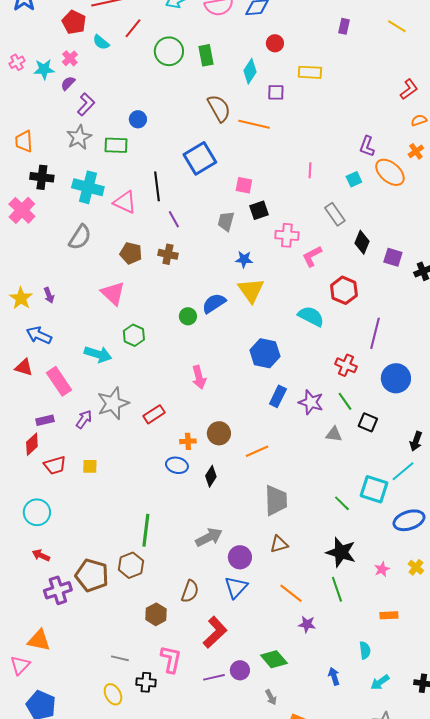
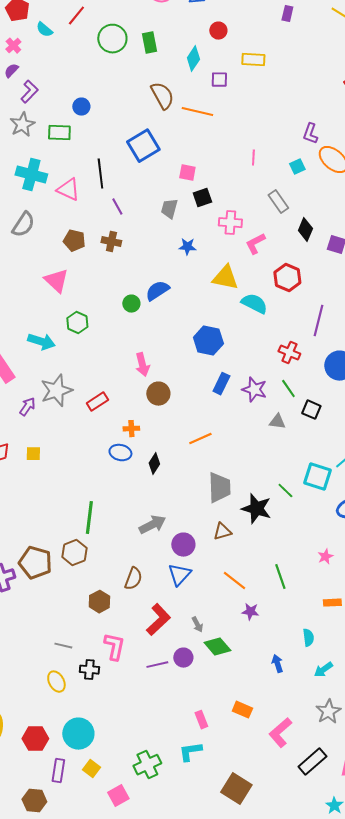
yellow triangle: (251, 290) -> (225, 278), moved, turned -44
brown circle: (219, 433) -> (158, 394), moved
black star: (341, 552) -> (256, 509), moved
gray arrow: (271, 697) -> (197, 625), moved

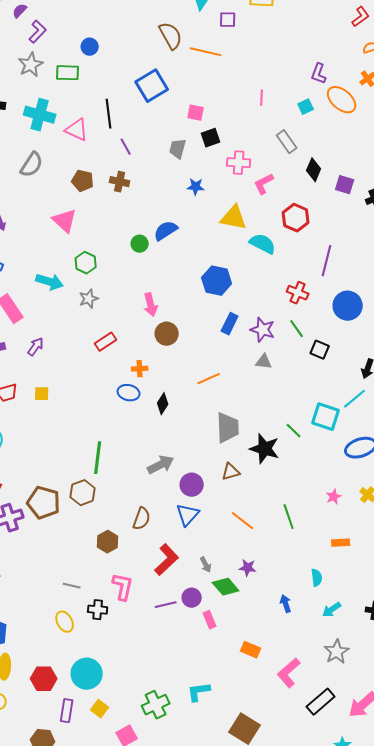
gray star: (56, 391) -> (89, 299), moved, size x0.6
gray triangle: (277, 422) -> (264, 362), moved
purple star: (250, 612) -> (248, 568), moved
pink rectangle: (201, 720) -> (210, 620), moved

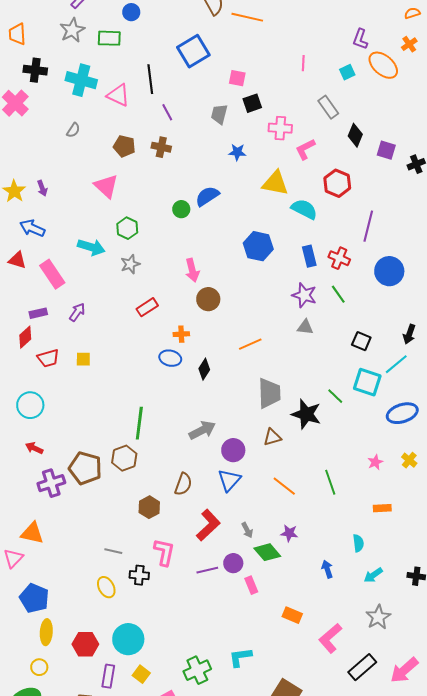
gray semicircle: (32, 165) -> (73, 130), size x0.6
blue rectangle: (230, 324) -> (309, 256), moved, turned -40
black square: (320, 350) -> (361, 341), moved

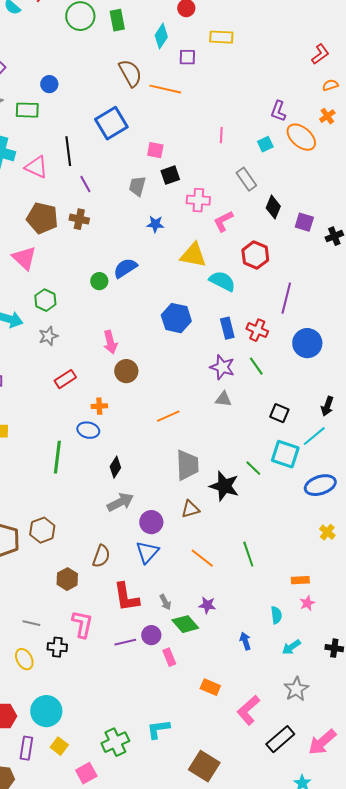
brown pentagon: (124, 146) -> (42, 218), size x1.4
black diamond: (204, 369) -> (115, 467), moved
green line: (139, 423) -> (57, 457), moved
pink star: (375, 462) -> (307, 603), moved
red L-shape: (208, 525) -> (126, 597), turned 124

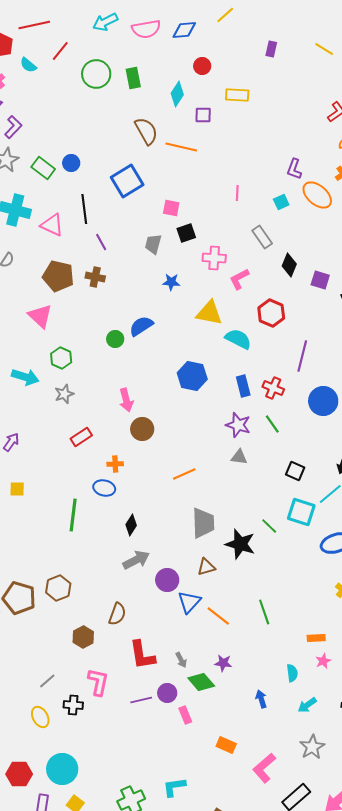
blue circle: (49, 84) -> (71, 163), moved
green rectangle: (27, 110) -> (43, 168), turned 35
blue triangle: (147, 552) -> (189, 602), moved
gray line: (31, 623) -> (47, 681), turned -54

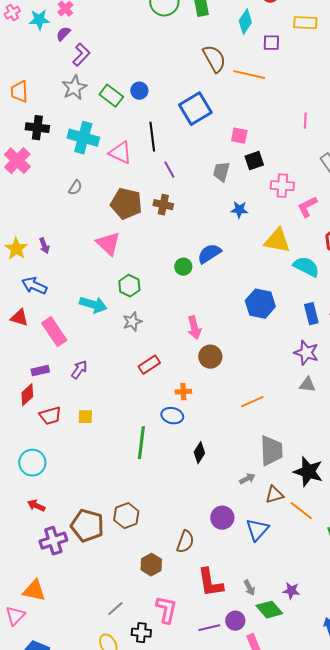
gray arrow: (136, 560) -> (247, 479), moved, size x0.6
purple circle: (167, 580) -> (222, 518), moved
orange line: (218, 616) -> (301, 511), moved

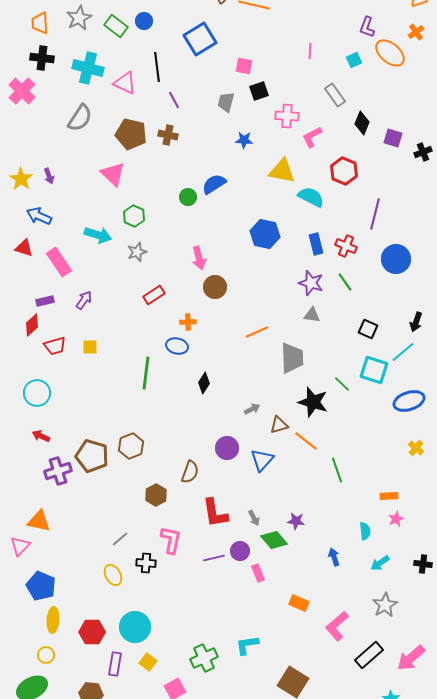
orange trapezoid: (19, 92) -> (40, 23), moved
gray semicircle: (75, 188) -> (80, 118), size x1.8
gray trapezoid: (271, 451) -> (292, 358), moved

